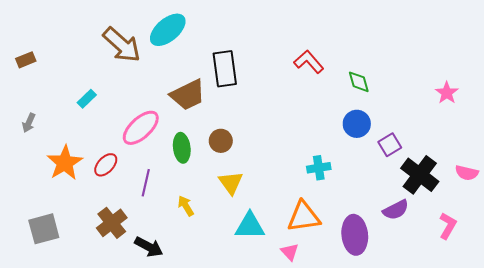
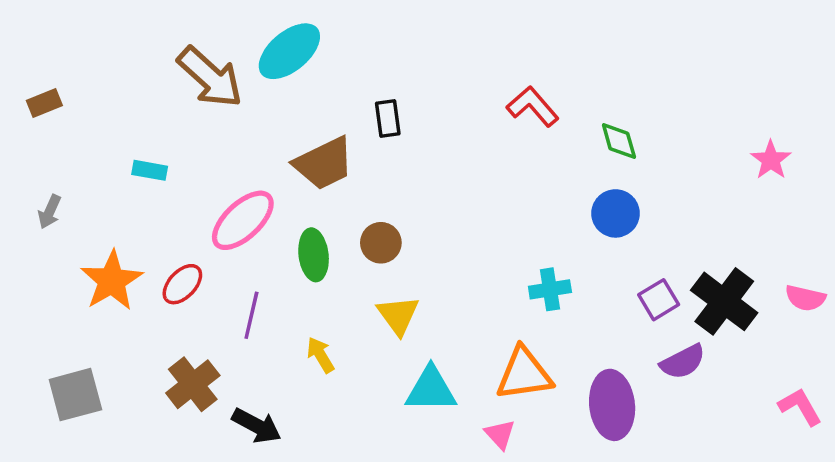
black rectangle: (225, 69) -> (388, 119), size x0.6
cyan rectangle: (87, 99) -> (150, 170), turned 54
purple square: (390, 145) -> (659, 300), moved
pink L-shape: (448, 226) -> (800, 407), moved, turned -60

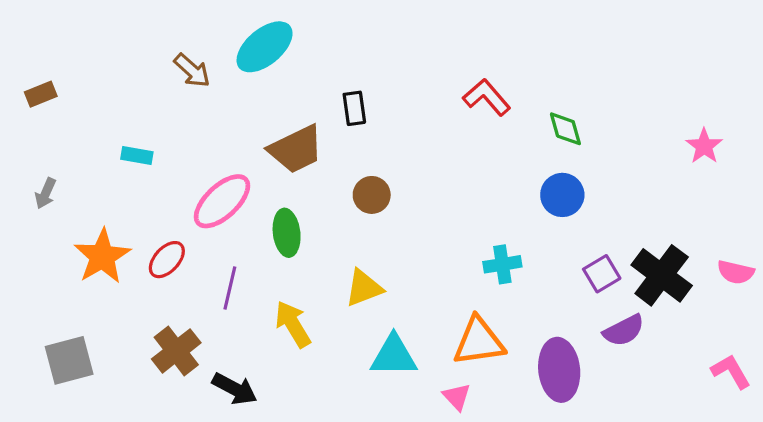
brown arrow: (210, 77) -> (192, 70), size x0.6
brown circle: (381, 243) -> (372, 195), moved
yellow triangle: (398, 315) -> (364, 288), turned 45
yellow arrow: (320, 355) -> (293, 324), size x1.4

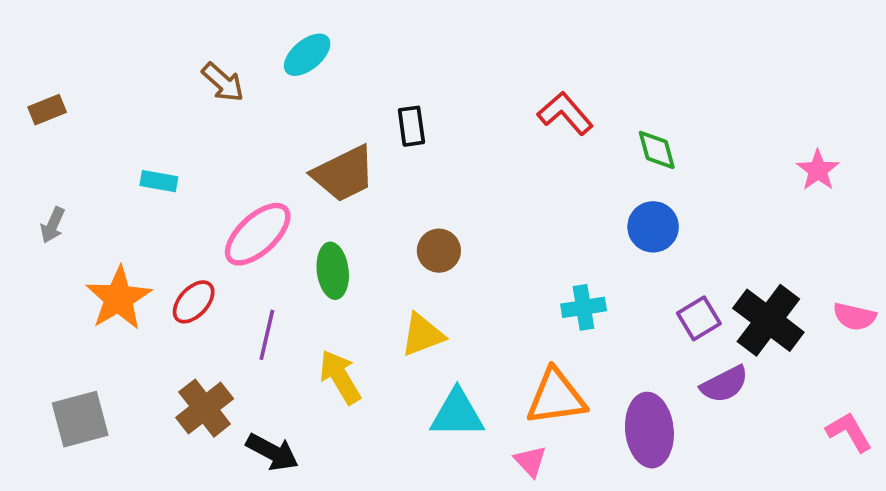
cyan ellipse: (265, 47) -> (307, 55), size x0.7
brown circle: (372, 195) -> (439, 251), moved

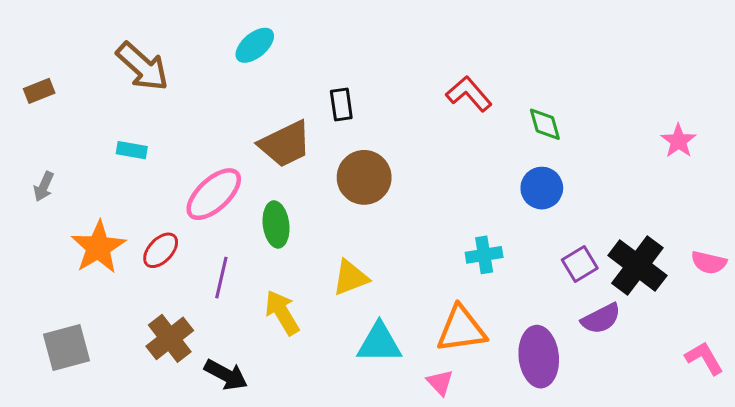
brown arrow: (223, 82) -> (142, 67), moved, size x1.5
brown circle: (439, 251) -> (364, 177), moved, size x1.5

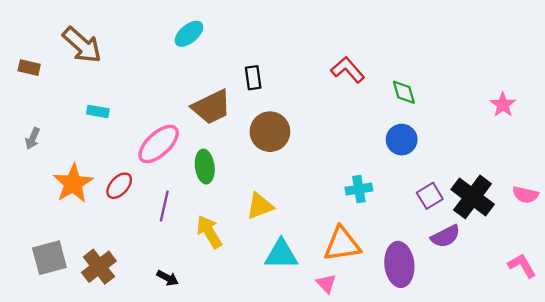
brown arrow: (142, 67) -> (82, 45), moved
brown rectangle: (39, 91) -> (29, 68), turned 35
brown cross: (170, 338) -> (99, 267), moved
black arrow: (226, 375) -> (168, 278), size x0.7

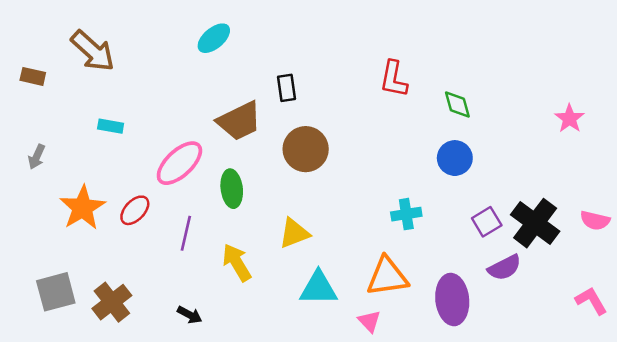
red L-shape: (348, 70) -> (394, 79), turned -128

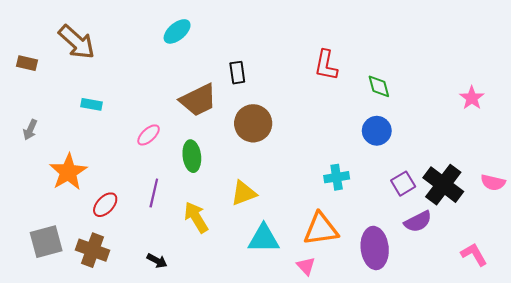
pink ellipse: (179, 163) -> (149, 135), size x0.6
red ellipse: (135, 210) -> (105, 205), moved
pink L-shape: (591, 301) -> (474, 254), moved
brown cross: (112, 302) -> (93, 250), turned -32

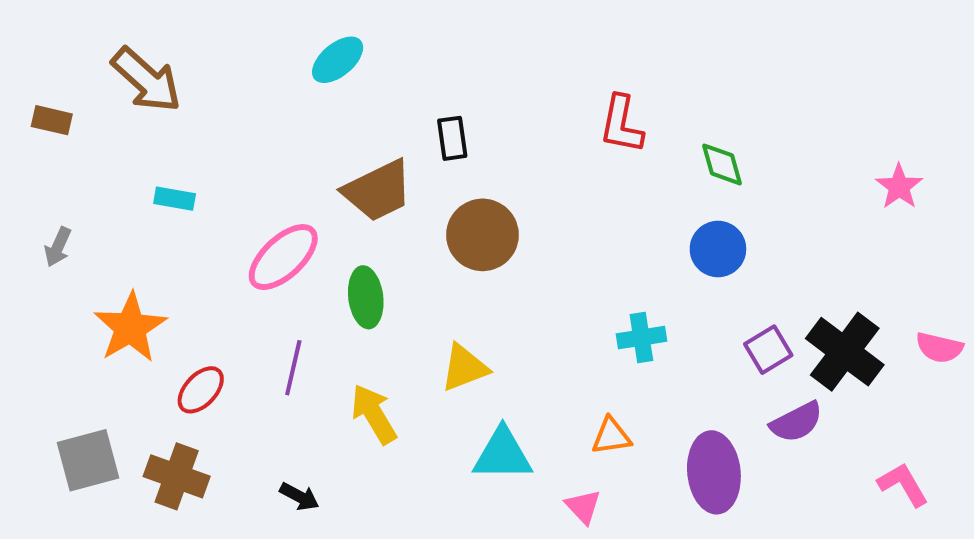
pink ellipse: (149, 135) -> (283, 257), size x1.6
orange triangle: (321, 229) -> (611, 436), size x0.6

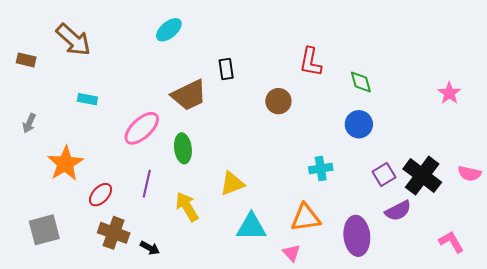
brown circle: (482, 235) -> (278, 101), moved, size x0.7
orange triangle: (611, 436) -> (306, 218), size x1.5
brown cross: (177, 476) -> (114, 233), moved

